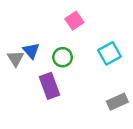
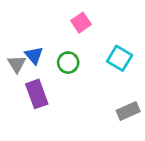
cyan square: (110, 53) -> (120, 58), turned -30
purple rectangle: (49, 86) -> (37, 94), moved

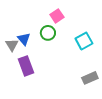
cyan square: (120, 58) -> (84, 41), turned 30
green circle: (68, 63) -> (48, 33), moved

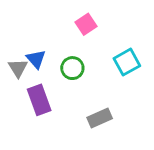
green circle: (48, 33) -> (72, 68), moved
gray rectangle: (90, 78) -> (100, 118), moved

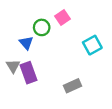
gray triangle: (18, 68) -> (13, 66), moved
green circle: (72, 68) -> (42, 27), moved

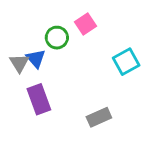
gray triangle: (13, 66) -> (19, 63), moved

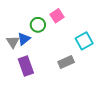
blue triangle: (36, 59) -> (24, 39), turned 32
gray rectangle: (99, 117) -> (66, 62), moved

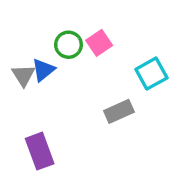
pink square: (57, 16) -> (99, 43), moved
purple rectangle: (26, 66) -> (40, 151), moved

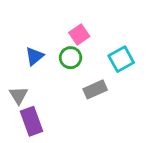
green circle: (68, 45) -> (71, 58), moved
gray triangle: (23, 75) -> (18, 95), moved

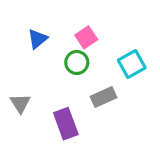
blue triangle: (34, 56) -> (38, 39), moved
purple rectangle: (32, 121) -> (66, 124), moved

